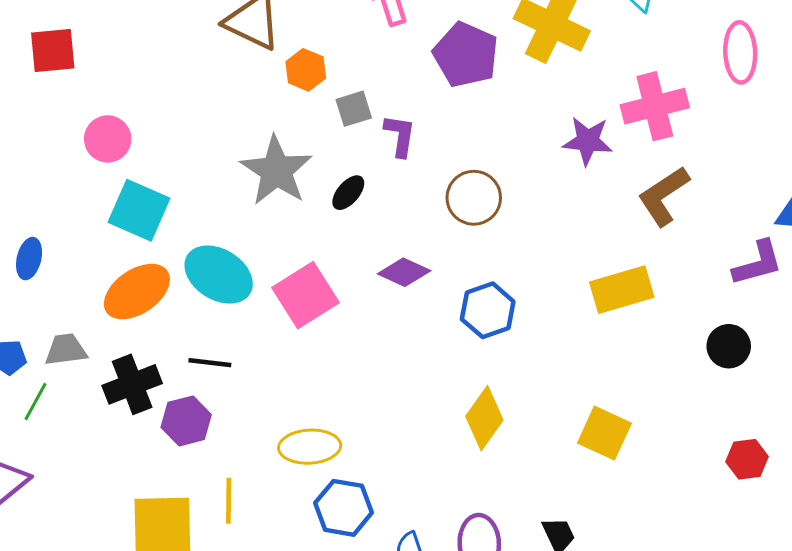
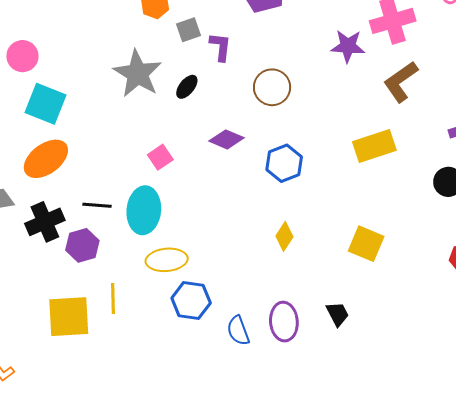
cyan ellipse: (219, 275) -> (144, 210), moved, turned 66
pink square: (305, 295) -> (160, 157), size x0.6
yellow diamond: (484, 418) -> (284, 236), size x0.7

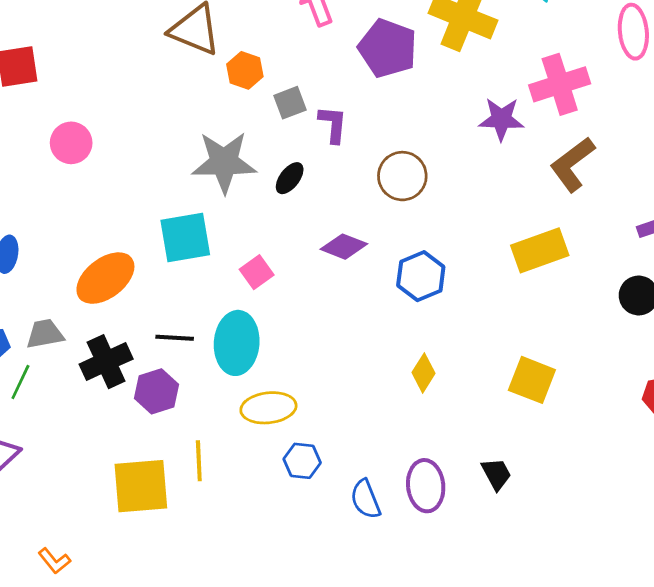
gray star: (138, 74) -> (224, 162), turned -30
cyan square: (45, 104) -> (185, 238), moved, turned -30
blue hexagon: (191, 301) -> (302, 461), size x0.7

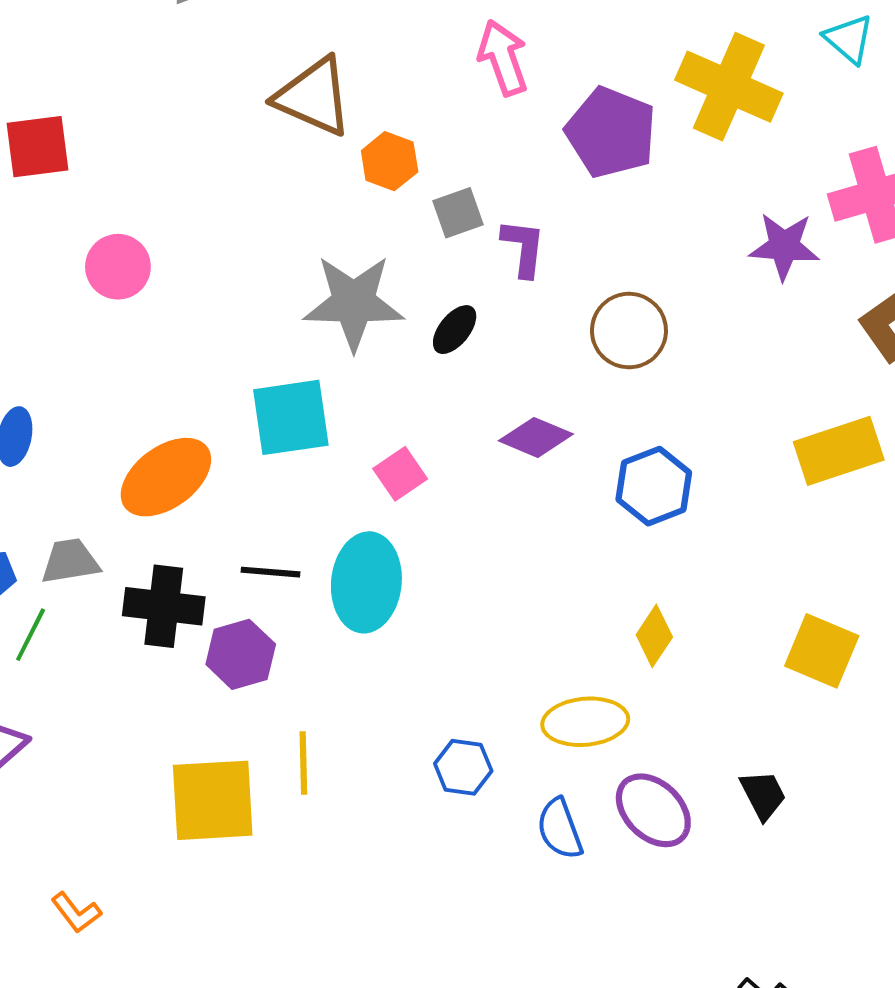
black cross: (106, 362) -> (164, 606), turned 30
yellow ellipse: (268, 408) -> (585, 722), moved
purple ellipse: (426, 486) -> (653, 810), turned -42

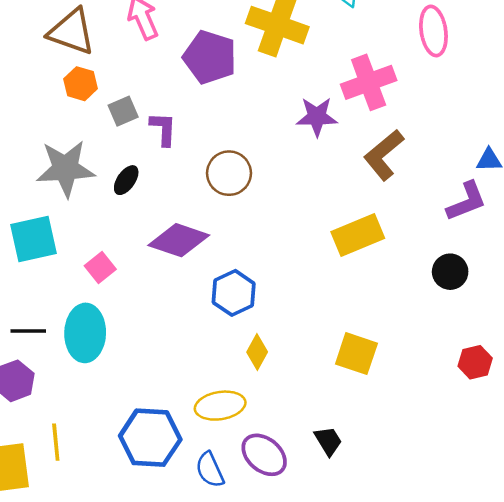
brown triangle: (314, 97) -> (72, 32), moved
purple diamond: (536, 437) -> (179, 240), size x1.4
blue hexagon: (654, 486) -> (234, 293), moved
blue hexagon: (463, 767) -> (150, 438), size x1.8

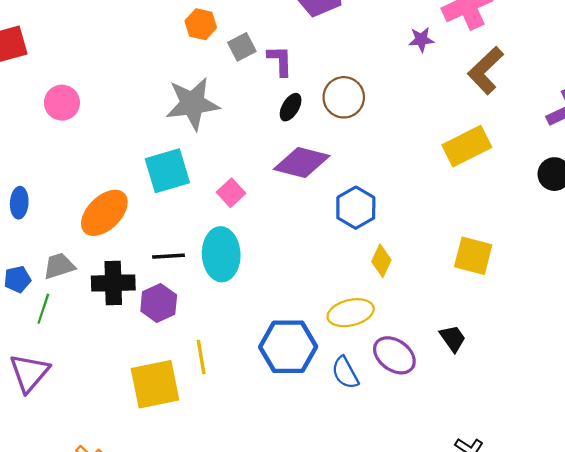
purple star: (317, 117) -> (421, 39), size x0.7
black ellipse: (126, 180) -> (291, 107), moved

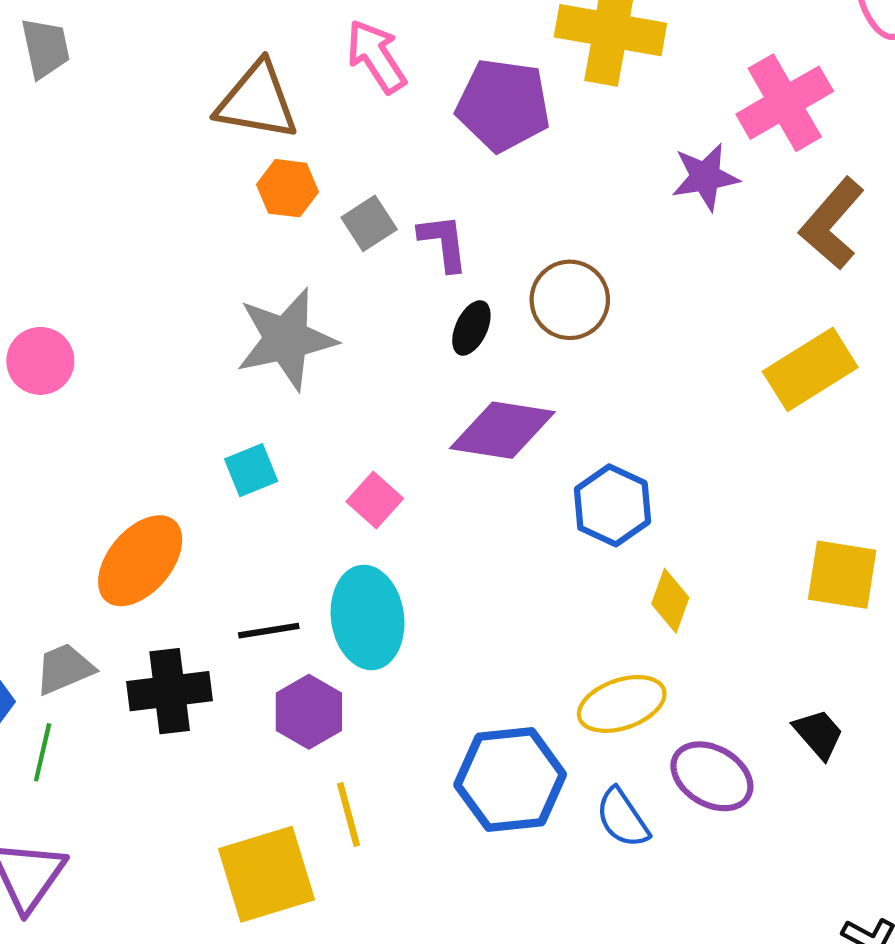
purple star: (421, 39) -> (705, 177), size x1.4
cyan square: (167, 171) -> (251, 470), size x0.6
purple hexagon: (159, 303) -> (309, 712), moved

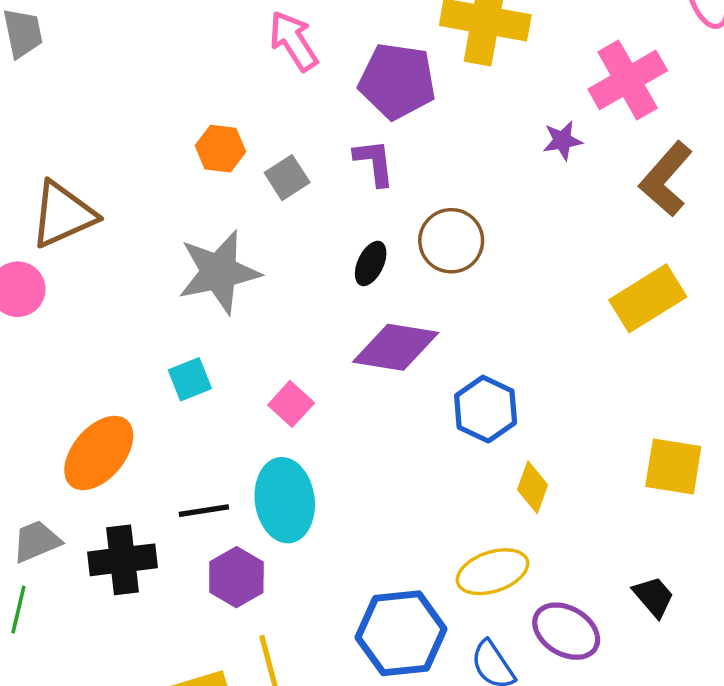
brown triangle: (257, 101) -> (63, 215), moved, turned -34
purple star: (705, 177) -> (562, 141), size x0.7
purple L-shape: (443, 243) -> (374, 162), moved

